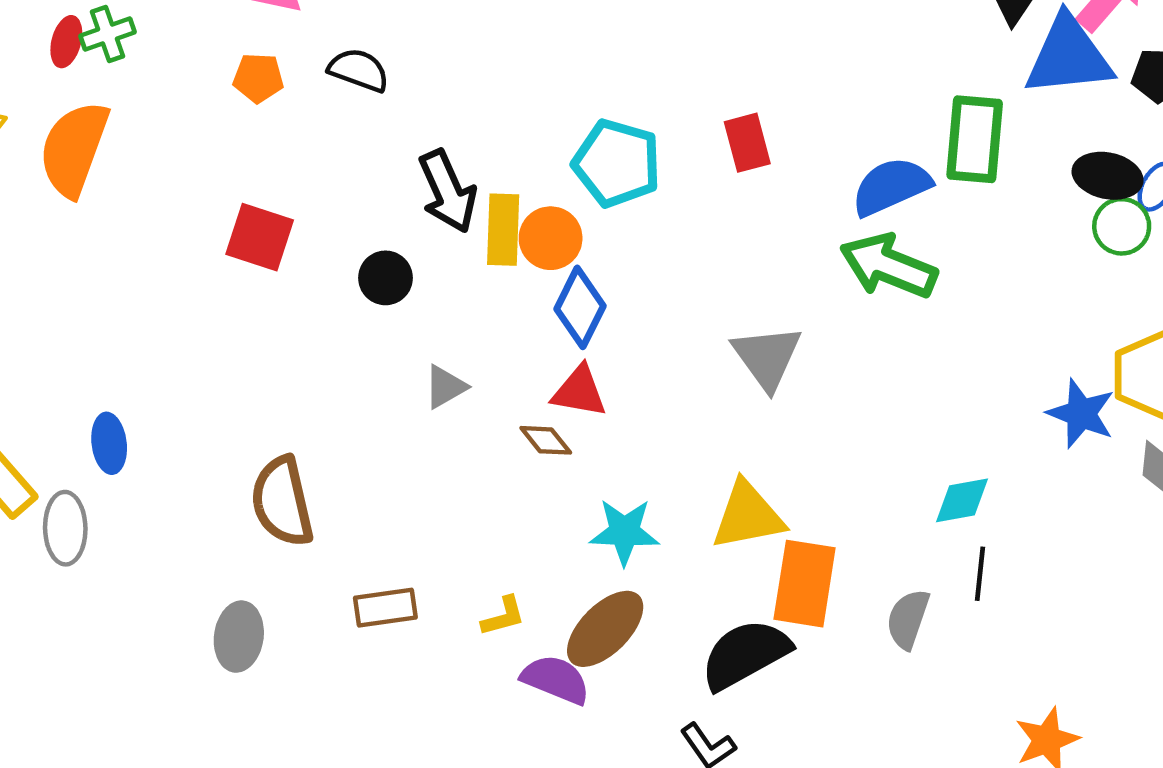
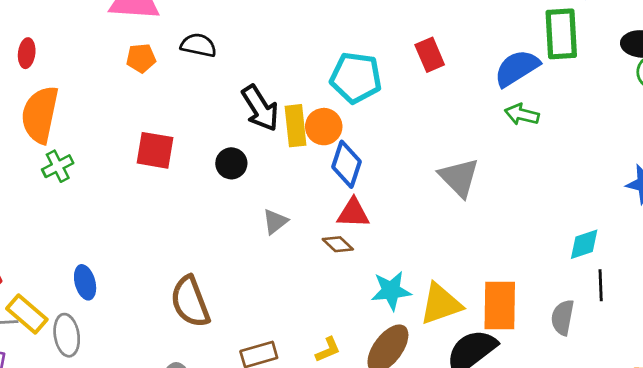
green cross: (108, 34) -> (58, 166), moved
green arrow: (888, 266) -> (522, 114), size x0.6
yellow triangle: (748, 516) -> (441, 304), moved

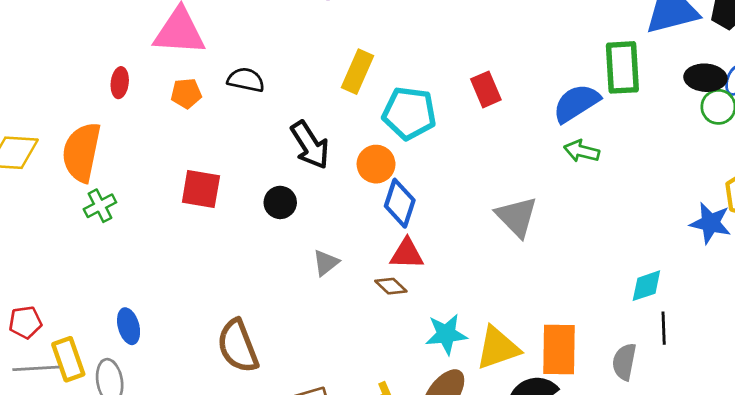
red ellipse: (27, 53) -> (120, 83), moved
yellow rectangle: (296, 126) -> (357, 72), moved, turned 30
yellow rectangle: (27, 314) -> (68, 359), turned 30

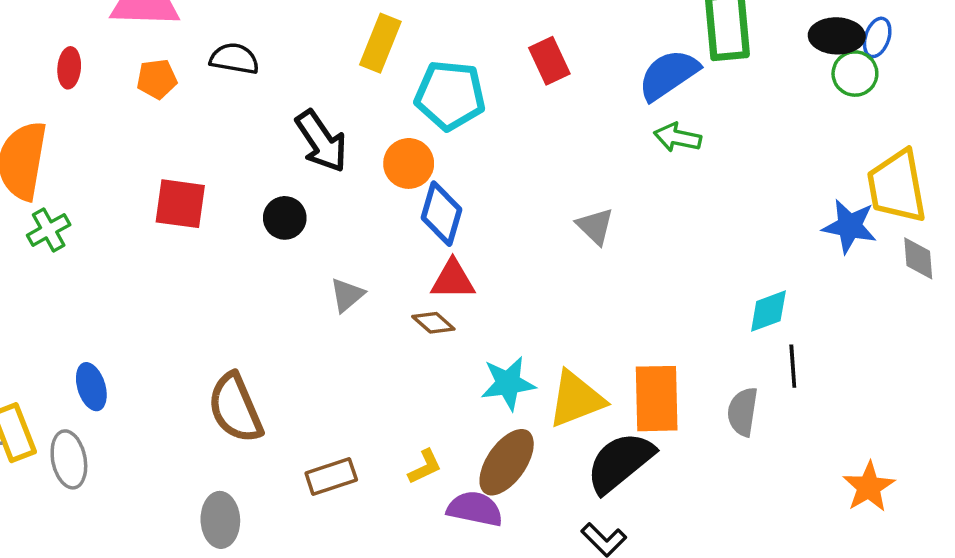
gray triangle: (517, 217) -> (595, 226), size x0.7

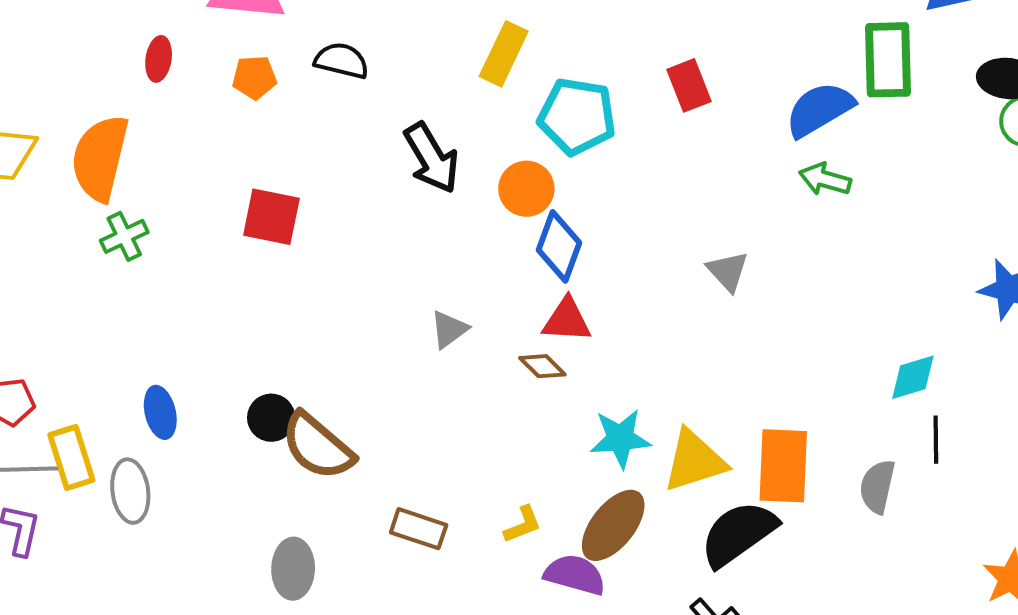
black circle: (285, 218) -> (271, 418), moved
brown semicircle: (235, 408) -> (318, 446), turned -30
brown rectangle: (331, 477) -> (419, 529), turned 33

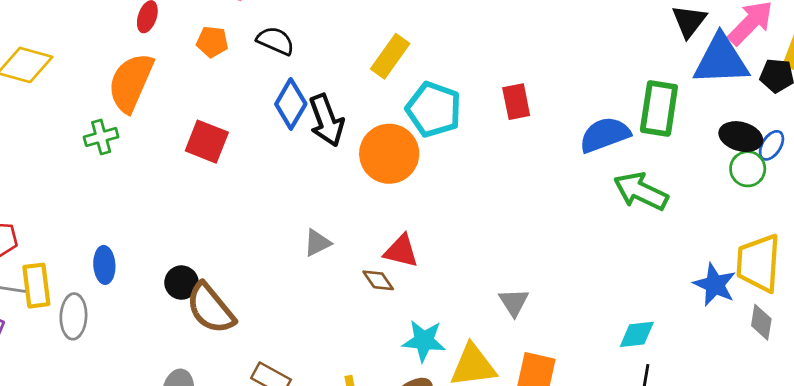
orange semicircle: (100, 158) -> (131, 83), moved
green arrow: (825, 179) -> (641, 191), moved, size x1.5
orange circle: (526, 189) -> (389, 154), size x1.5
blue diamond: (559, 246) -> (291, 104), moved
gray triangle: (728, 271) -> (514, 302), moved

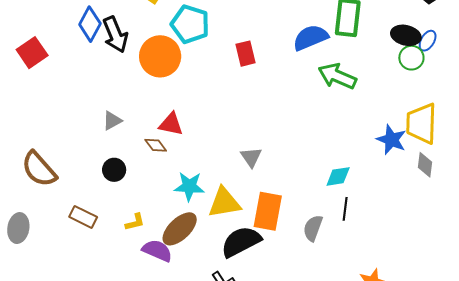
red rectangle: (516, 102) -> (245, 54), moved
red square: (207, 142) -> (32, 53), turned 36
black circle: (182, 283) -> (114, 170), moved

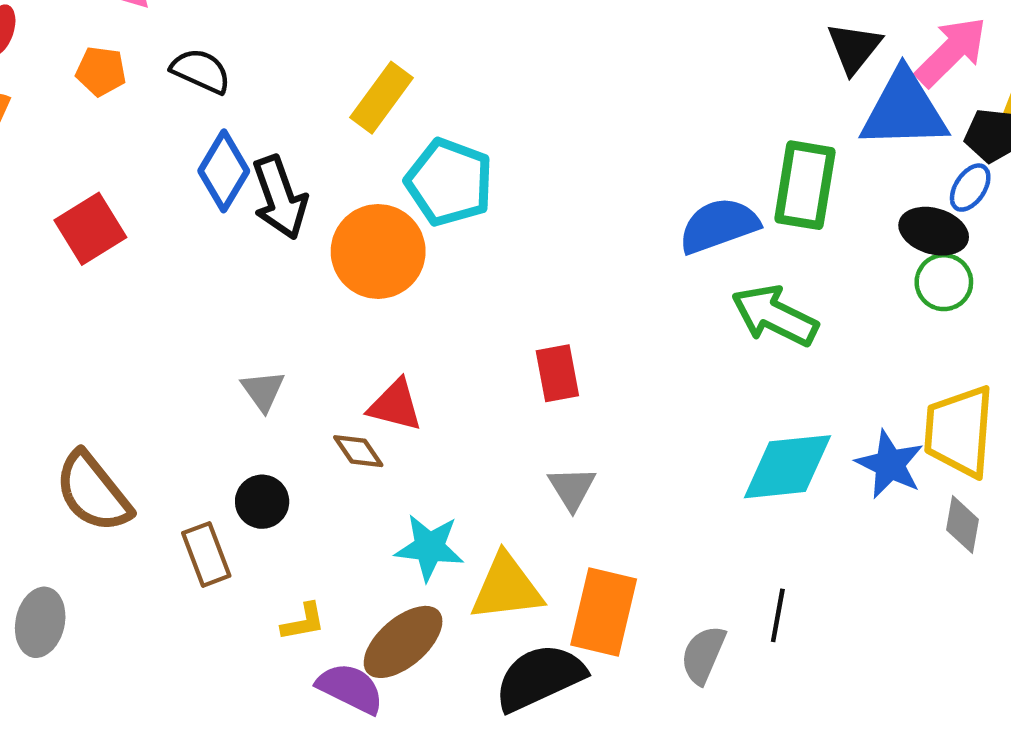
blue ellipse: (428, 41) -> (970, 188), moved
red rectangle: (245, 54) -> (557, 373), moved
gray triangle: (112, 121) -> (263, 391), turned -40
cyan diamond: (338, 176) -> (787, 467), moved, size x1.6
brown rectangle: (83, 217) -> (206, 554), moved, turned 40

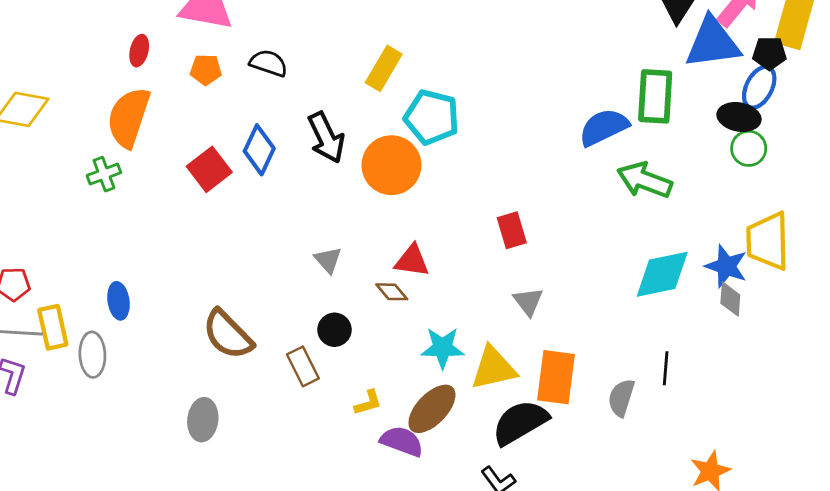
blue diamond: (224, 171) -> (259, 150), moved
blue ellipse: (970, 188) -> (759, 87), size x1.4
gray diamond: (962, 525) -> (730, 299), moved

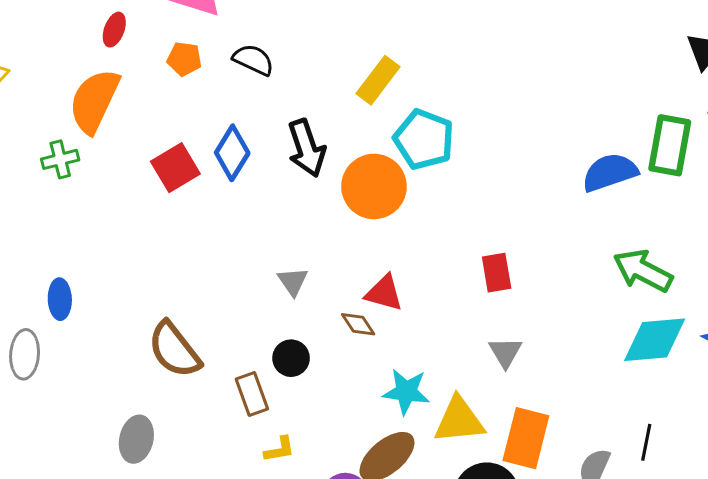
green arrow: (645, 180) -> (643, 271), moved
yellow L-shape: (368, 403) -> (280, 449), moved

